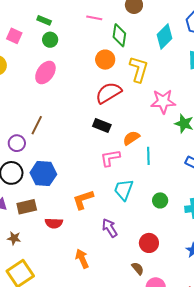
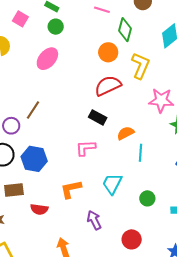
pink L-shape: (110, 158) -> (86, 148), moved

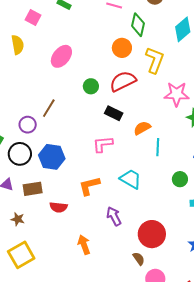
green circle: (56, 27) -> (91, 86), moved
cyan trapezoid: (112, 184) -> (131, 179), turned 95
green circle: (147, 198) -> (180, 179), moved
red circle: (132, 239) -> (152, 234), size x1.4

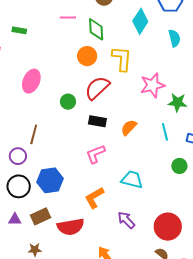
cyan line: (158, 147) -> (165, 132), moved
red semicircle: (58, 207) -> (71, 227), size x1.5

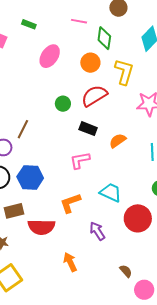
pink ellipse: (31, 81) -> (50, 56), moved
red circle: (168, 227) -> (138, 218), moved

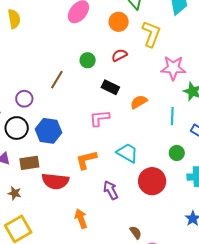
red semicircle: (94, 96) -> (119, 55), size x0.6
brown line: (23, 129) -> (57, 80), moved

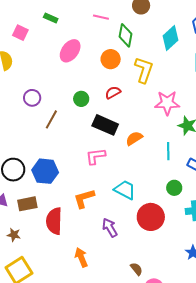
black rectangle: (110, 87) -> (105, 125), size x1.4
purple circle: (24, 99) -> (32, 98), moved
red semicircle: (55, 181) -> (54, 221), turned 88

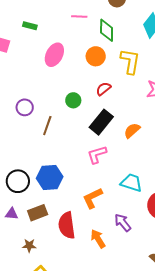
black rectangle: (105, 125) -> (101, 122), turned -65
orange arrow: (81, 257) -> (98, 239), moved

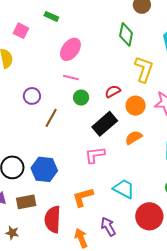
pink line: (79, 17) -> (71, 77), moved
orange circle: (96, 56) -> (136, 106), moved

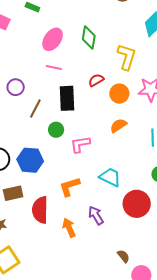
green diamond: (126, 34) -> (89, 38), moved
green circle: (81, 98) -> (56, 130), moved
black rectangle: (105, 124) -> (67, 98), moved, turned -50

